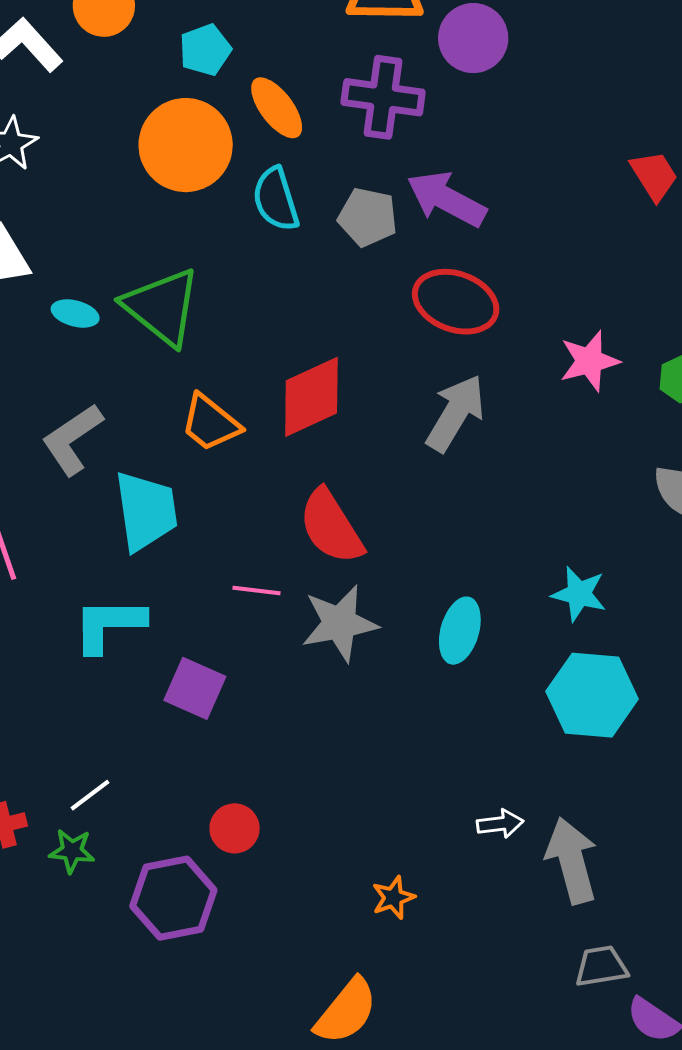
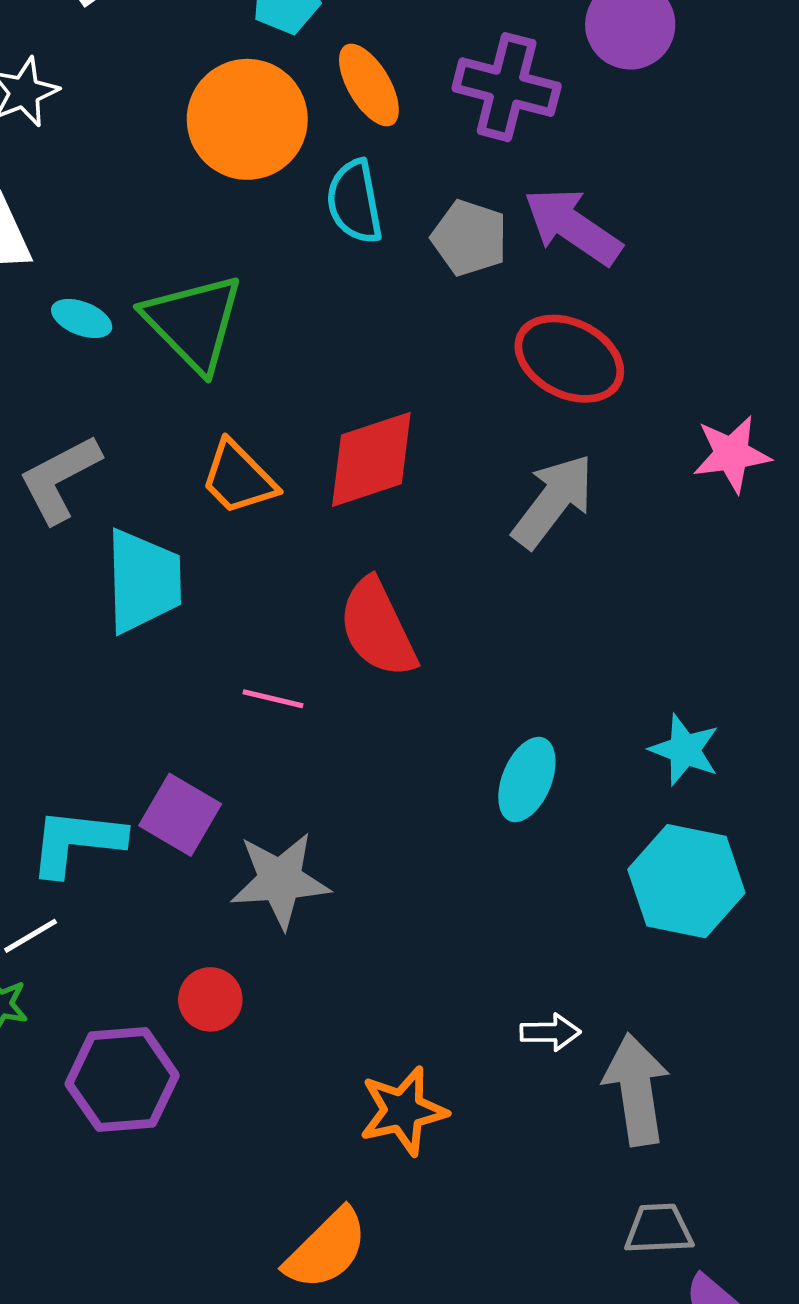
gray star: (340, 623) -> (280, 880), moved
cyan L-shape: (109, 625) -> (77, 842), moved
orange star: (393, 898) -> (403, 1111), size x1.6

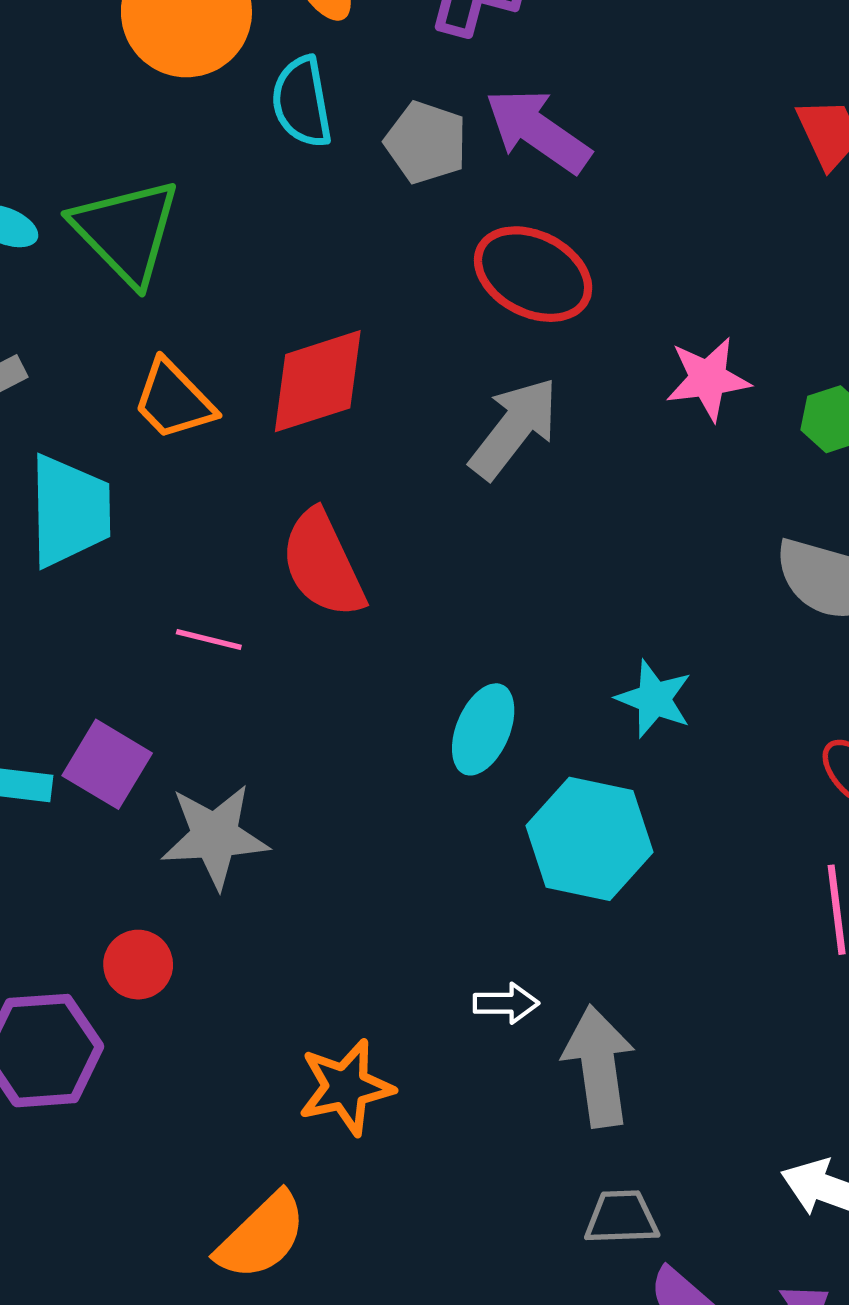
cyan hexagon: (686, 881) -> (590, 839), moved

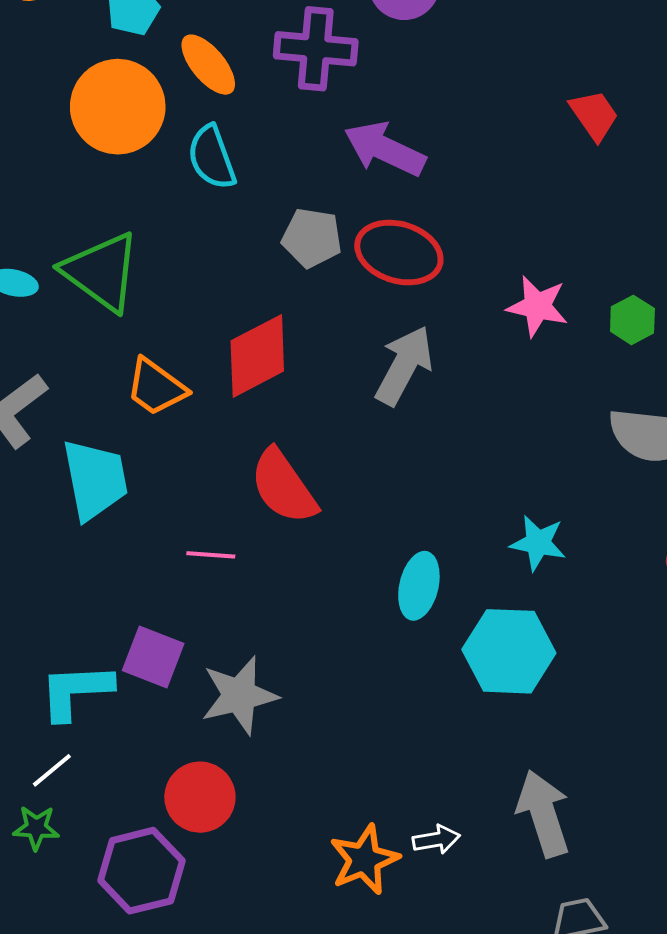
gray pentagon: (426, 142) -> (312, 238), moved
pink star: (708, 379) -> (537, 306), turned 30
red circle: (138, 965) -> (200, 797), size x1.4
white arrow: (506, 1003) -> (436, 840), moved

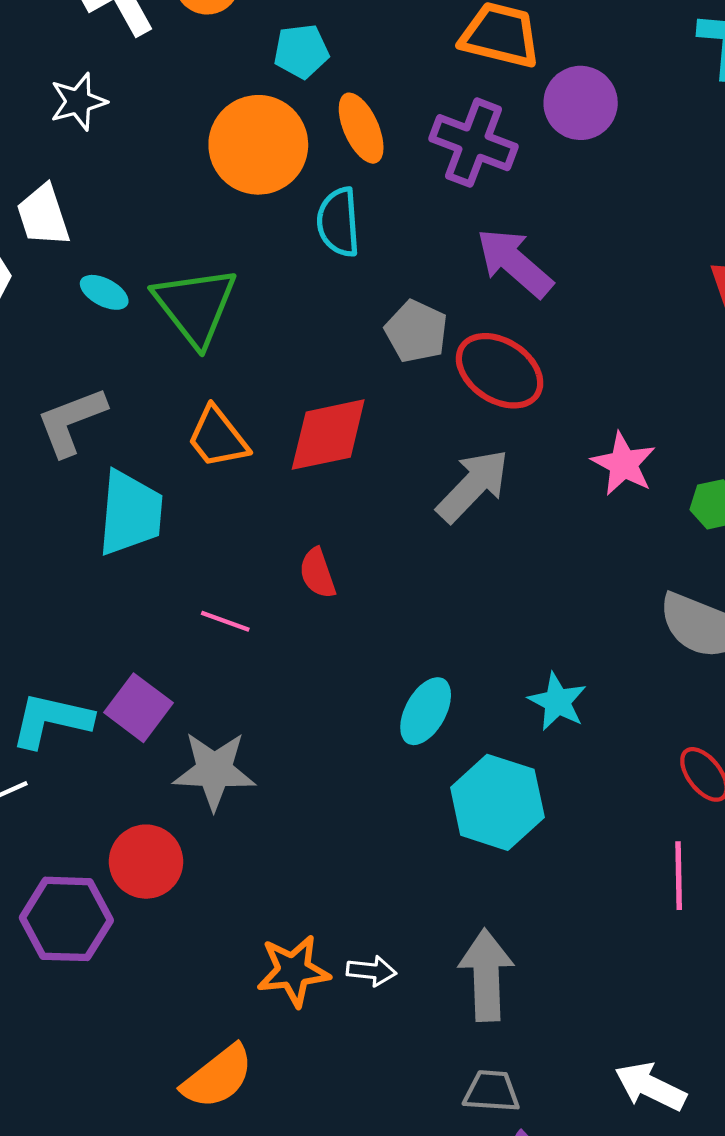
red semicircle: (283, 487) -> (318, 573), size x0.6

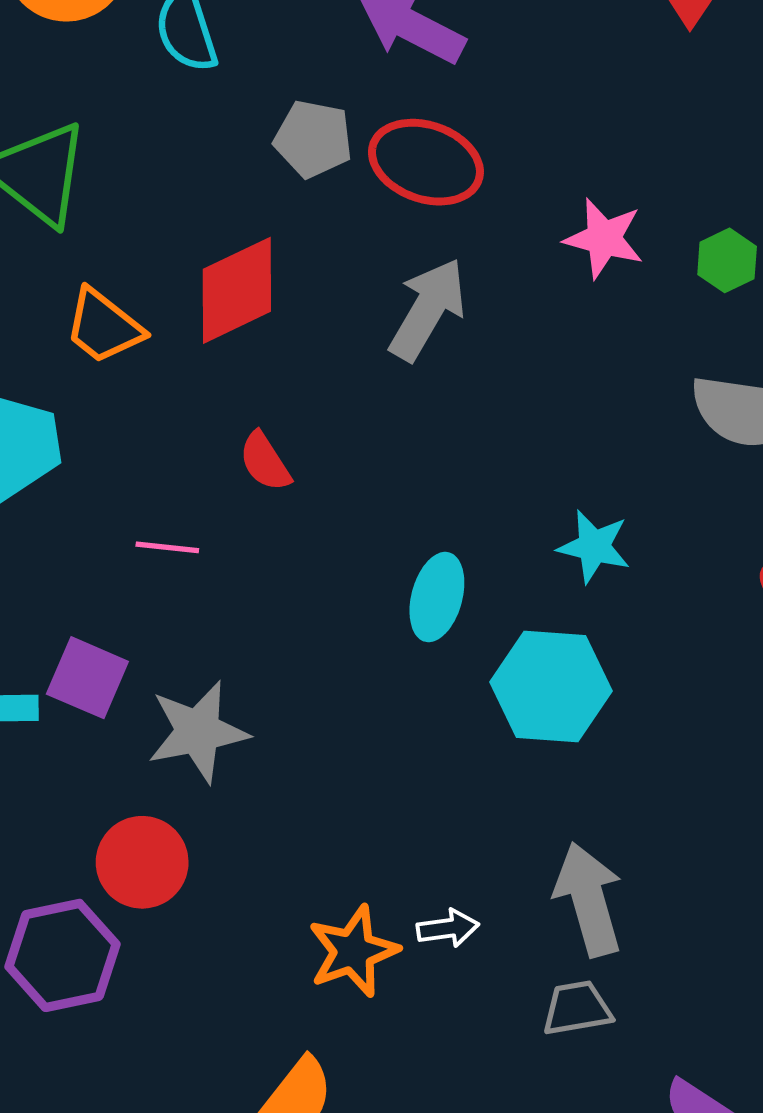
gray trapezoid: (492, 1091) -> (577, 1008), moved

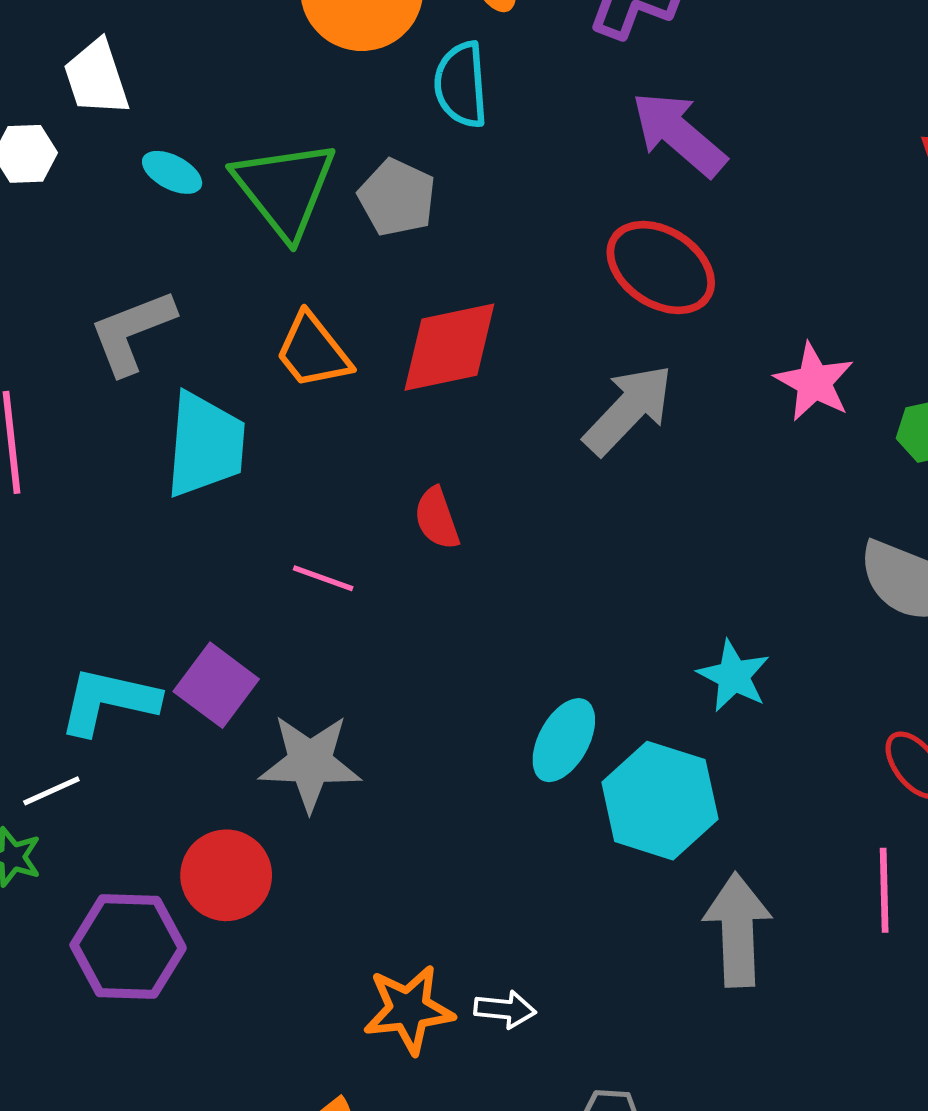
gray pentagon: (313, 139) -> (397, 198), moved
cyan ellipse: (437, 597) -> (564, 740), moved
gray arrow: (589, 899) -> (737, 930), moved

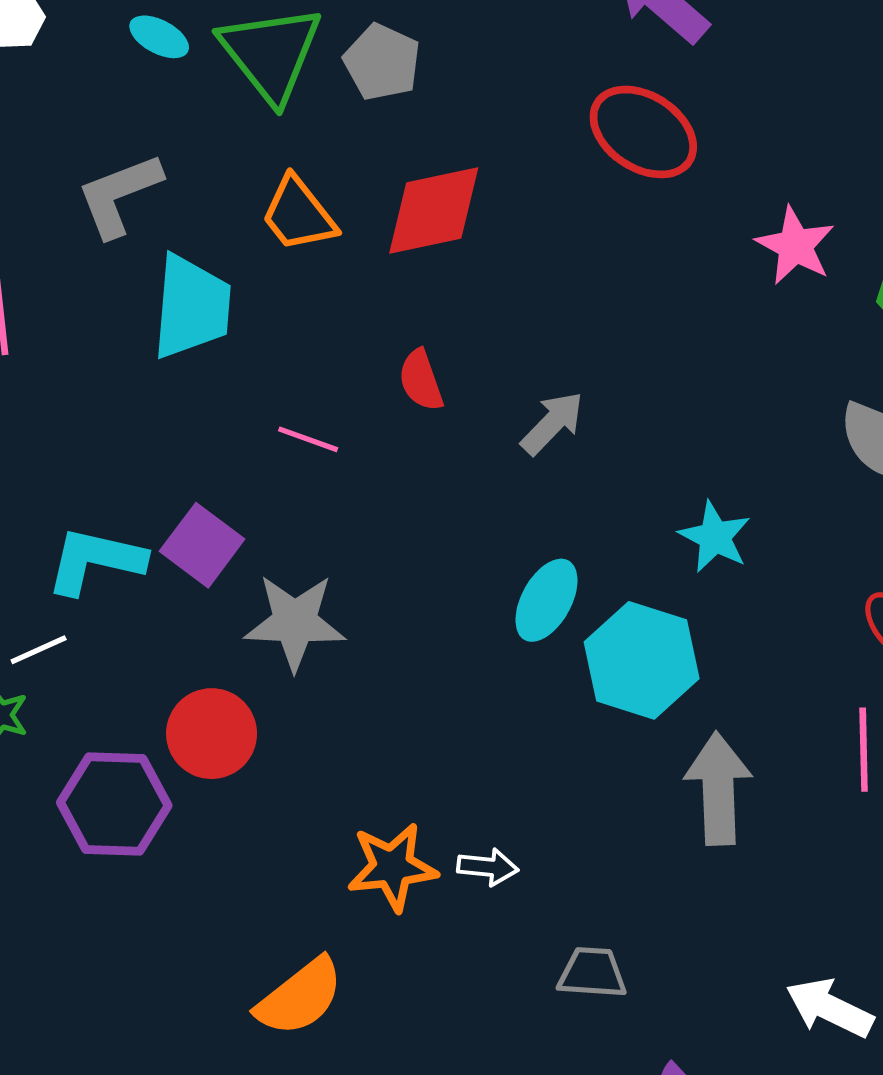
gray arrow: (628, 410) -> (552, 423), moved, size x0.7

